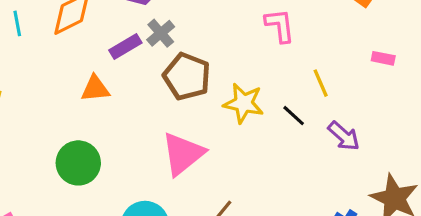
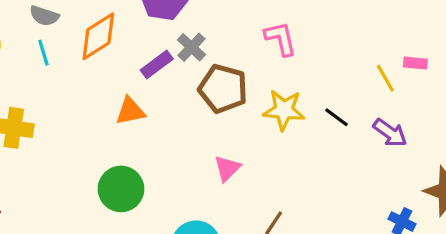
pink L-shape: (280, 26) -> (281, 39), moved
pink rectangle: (383, 58) -> (415, 63), moved
yellow line: (321, 83) -> (385, 78), moved
pink triangle: (183, 154) -> (227, 168), size x0.6

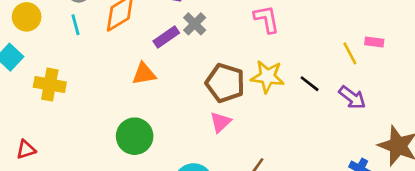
brown pentagon: (223, 89) -> (225, 83), moved

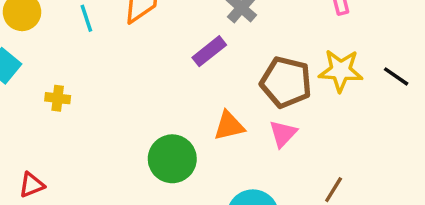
purple rectangle: (166, 37) -> (209, 51), moved
orange triangle: (144, 74) -> (229, 126), moved
yellow cross: (50, 85) -> (58, 98), size x0.6

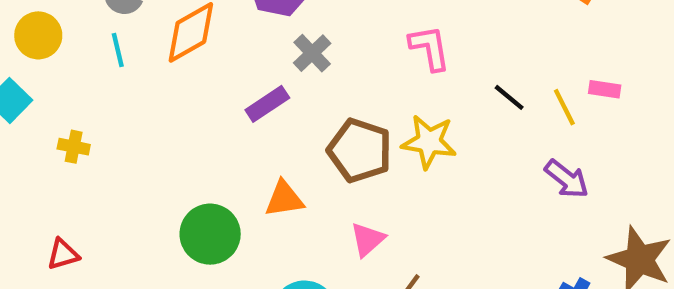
black line: (396, 76) -> (509, 97), moved
pink triangle: (283, 134) -> (367, 239), moved
red triangle: (32, 185) -> (63, 254), moved

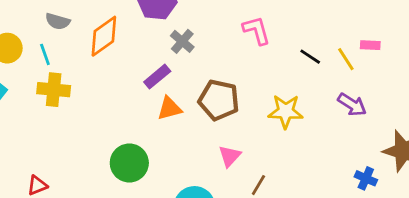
cyan line: (118, 50) -> (45, 54), moved
yellow star: (429, 142) -> (286, 111), moved
yellow cross: (74, 147) -> (54, 90), moved, size x1.6
orange triangle: (284, 199) -> (169, 108), moved

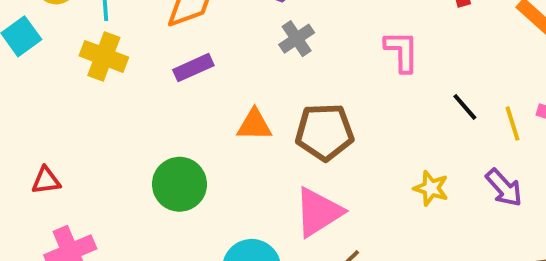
purple rectangle: (157, 77) -> (193, 68), moved
brown pentagon: (219, 100) -> (325, 132), turned -30
yellow star: (286, 111) -> (431, 188), moved, size x0.7
pink triangle: (230, 156) -> (318, 212), size x1.6

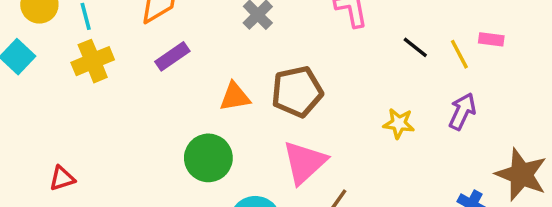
yellow cross: (104, 56) -> (93, 61), turned -33
green circle: (179, 184) -> (208, 158), moved
purple arrow: (504, 188) -> (462, 111), turned -102

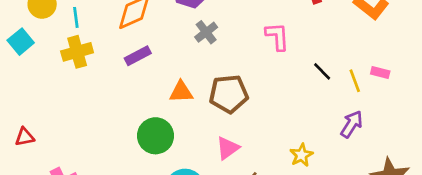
yellow star: (399, 123) -> (301, 155), moved, turned 30
pink triangle: (304, 162) -> (228, 148), size x0.7
red triangle: (62, 178) -> (25, 137), moved

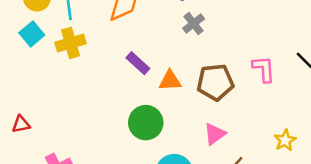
pink L-shape: (277, 36) -> (264, 69), moved
cyan square: (21, 42) -> (32, 34), moved
purple rectangle: (138, 56) -> (138, 63), moved, turned 70

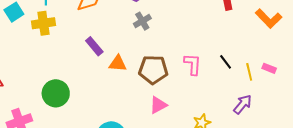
green circle: (146, 123) -> (56, 93), moved
pink triangle: (215, 134) -> (158, 105), moved

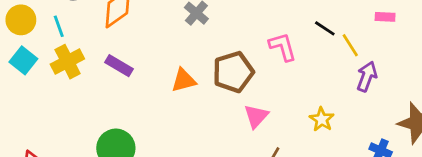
purple rectangle: (94, 46) -> (119, 66), moved
yellow line: (249, 72) -> (350, 45), moved

